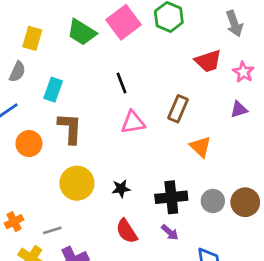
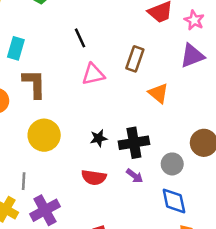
purple triangle: (239, 109) -> (192, 56), size x1.5
black star: (121, 189) -> (99, 138), moved
gray circle: (213, 201) -> (172, 164), moved
gray line: (52, 230) -> (24, 181), turned -66
red semicircle: (127, 231) -> (94, 177), turned -45

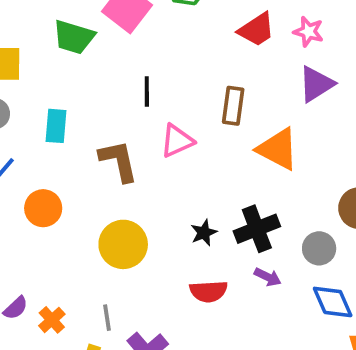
black line: (80, 38) -> (147, 92), turned 36
brown L-shape: (34, 84) -> (119, 161), moved
orange triangle: (158, 93) -> (278, 149), size x1.4

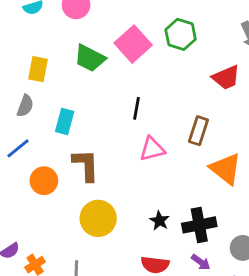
brown L-shape: (119, 161) -> (86, 165), moved
black star: (204, 233) -> (159, 221), turned -30

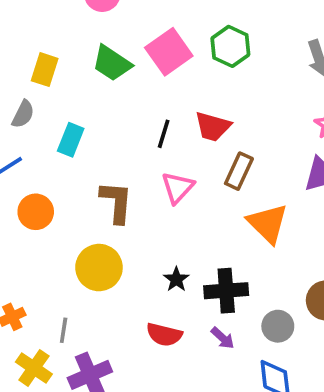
red trapezoid: (226, 77) -> (213, 127), moved, turned 32
pink triangle: (152, 149) -> (178, 187), turned -40
brown L-shape: (86, 165) -> (116, 202), moved

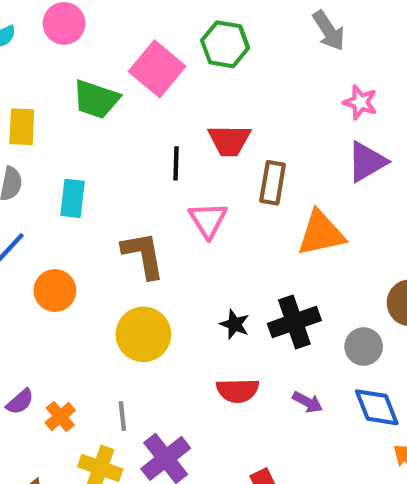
orange triangle: (268, 223) -> (321, 233), turned -42
purple arrow: (223, 338) -> (308, 402), moved

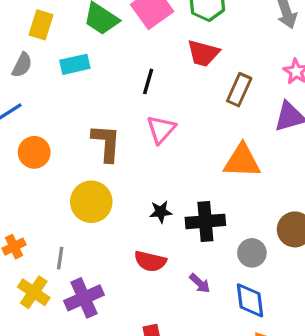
red trapezoid: (229, 140) -> (203, 53), moved
brown rectangle: (273, 183) -> (239, 90), moved
cyan rectangle: (73, 198) -> (75, 64), moved, turned 56
black star: (235, 324) -> (161, 212), turned 30

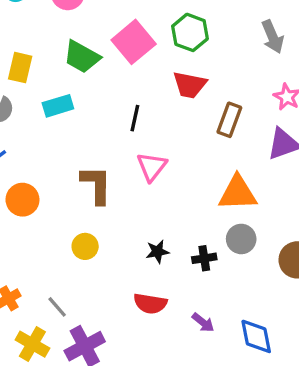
yellow circle: (91, 202) -> (85, 246), size x0.6
black cross: (205, 221) -> (204, 258), size x0.6
gray circle: (252, 253) -> (241, 239), moved
gray line: (60, 258) -> (57, 307), turned -45

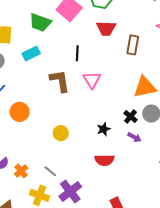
brown L-shape: (96, 185) -> (60, 81), moved
black cross: (204, 258) -> (130, 116), moved, turned -32
purple arrow: (203, 322) -> (134, 137), moved

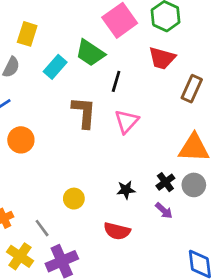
green trapezoid: (40, 23) -> (90, 53), moved
cyan rectangle: (31, 54) -> (55, 67), turned -36
yellow circle: (61, 133) -> (74, 199), moved

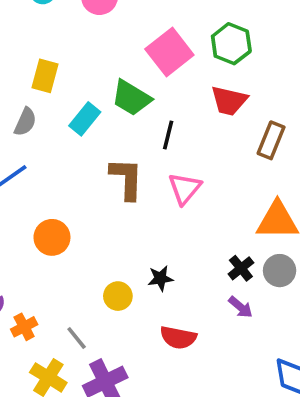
orange circle: (21, 140) -> (52, 237), moved
black star: (126, 190) -> (160, 278), moved

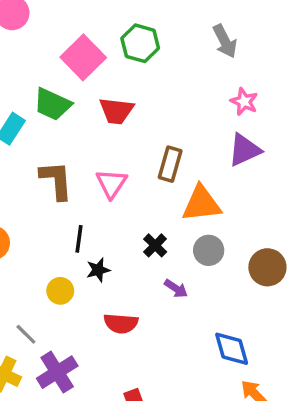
red trapezoid: (229, 101) -> (116, 111), moved
black line: (168, 135) -> (79, 239), moved
brown rectangle: (271, 140) -> (170, 164), moved
black cross: (241, 268) -> (155, 245), moved

